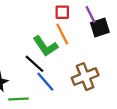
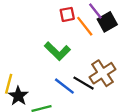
orange line: (62, 34) -> (85, 26), moved
black line: (34, 64) -> (84, 83), moved

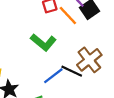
blue line: (64, 86) -> (53, 76), turned -70

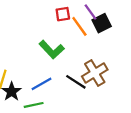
blue line: (53, 76) -> (41, 84), moved

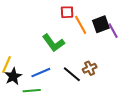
purple line: (91, 12) -> (113, 31), moved
brown cross: (95, 73) -> (90, 68), size x0.6

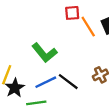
green L-shape: (53, 43) -> (44, 53), moved
black line: (72, 74) -> (68, 82), moved

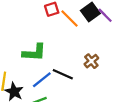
green L-shape: (44, 53) -> (34, 52), turned -35

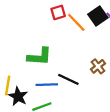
blue line: (42, 80) -> (47, 85), turned 36

